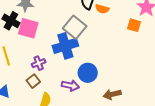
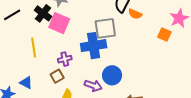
gray square: (75, 27) -> (105, 28), turned 35

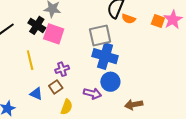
orange square: (164, 34) -> (158, 21), moved
blue cross: (94, 46) -> (105, 56), moved, turned 30
blue triangle: (26, 83) -> (36, 94), moved

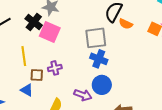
blue cross: (105, 56) -> (99, 59), size x0.7
brown square: (56, 87) -> (37, 75), moved, turned 32

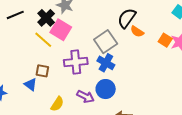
gray square: (96, 38) -> (106, 42), turned -35
yellow line: (24, 56) -> (43, 40), moved, turned -48
purple cross: (55, 68) -> (76, 62), moved, size x1.6

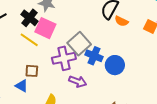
gray square: (106, 42) -> (79, 44), moved
blue circle: (106, 89) -> (115, 65), moved
purple arrow: (85, 97) -> (78, 82), moved

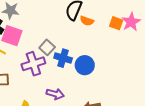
gray square: (79, 44) -> (47, 47), size x0.7
purple arrow: (78, 82) -> (55, 94), moved

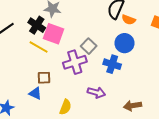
blue cross: (63, 58) -> (112, 64), moved
blue circle: (85, 65) -> (125, 43), moved

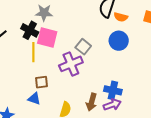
yellow line: (39, 47) -> (33, 52), turned 66
blue cross: (112, 64) -> (113, 90), moved
purple arrow: (96, 93) -> (112, 105), moved, turned -30
brown arrow: (133, 106) -> (92, 102), moved, turned -60

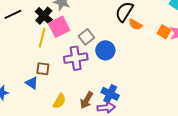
pink square: (47, 38) -> (59, 27), turned 35
blue circle: (119, 41) -> (105, 50), moved
gray square: (83, 47) -> (86, 37), moved

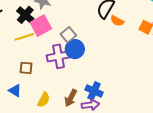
yellow line: (42, 38) -> (24, 37), turned 60
blue circle: (105, 50) -> (75, 49), moved
blue triangle: (32, 83) -> (15, 90), moved

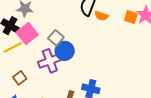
brown square: (26, 68) -> (20, 78), turned -32

